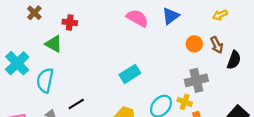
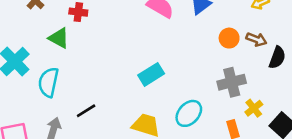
brown arrow: (217, 45) -> (256, 39), turned -42
yellow cross: (185, 102) -> (254, 108), moved, turned 32

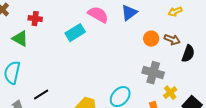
cyan rectangle: (151, 74) -> (75, 33), moved
gray cross: (232, 82) -> (153, 73), turned 30

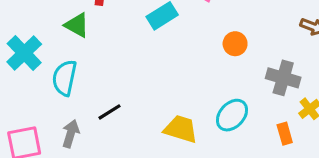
orange circle: (151, 39) -> (235, 44), moved

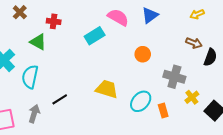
yellow trapezoid: (181, 129) -> (107, 89), moved
orange rectangle: (285, 134) -> (163, 111), moved

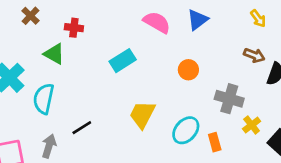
yellow arrow: (197, 14) -> (258, 18), turned -104
cyan rectangle: (95, 36) -> (123, 61), moved
yellow trapezoid: (107, 89) -> (142, 114), turned -80

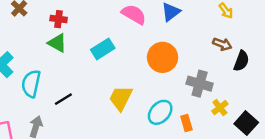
green triangle: (54, 54) -> (57, 43), moved
orange circle: (188, 70) -> (163, 57), size x1.6
black line: (82, 128) -> (63, 99), moved

